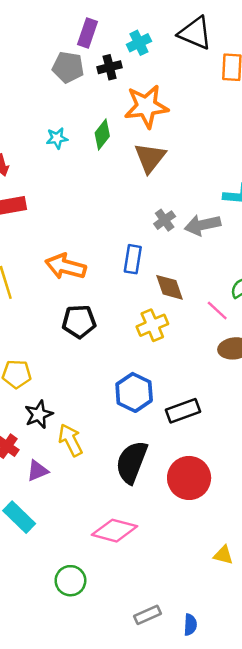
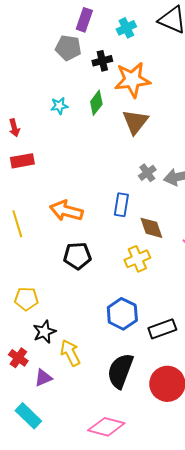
black cross: (110, 67) -> (102, 61), moved

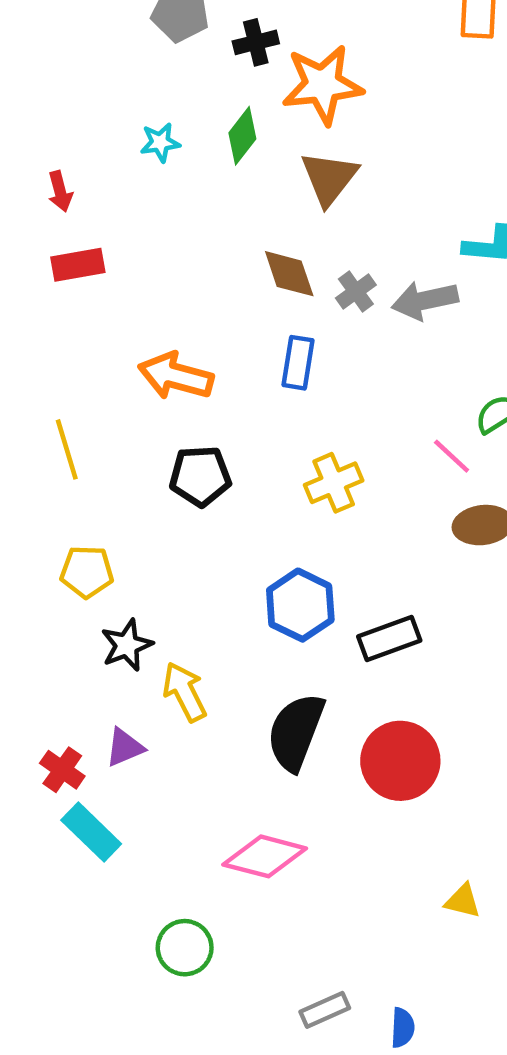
yellow line: (17, 224) -> (67, 449), moved
brown diamond: (151, 228) -> (289, 274), moved
red cross: (18, 358) -> (62, 770), moved

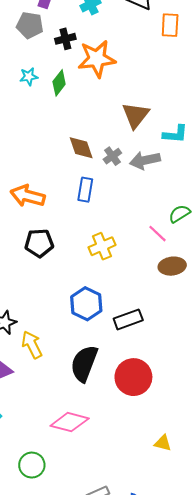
cyan star: (160, 142) -> (29, 77), moved
brown triangle: (329, 178) -> (136, 115), moved

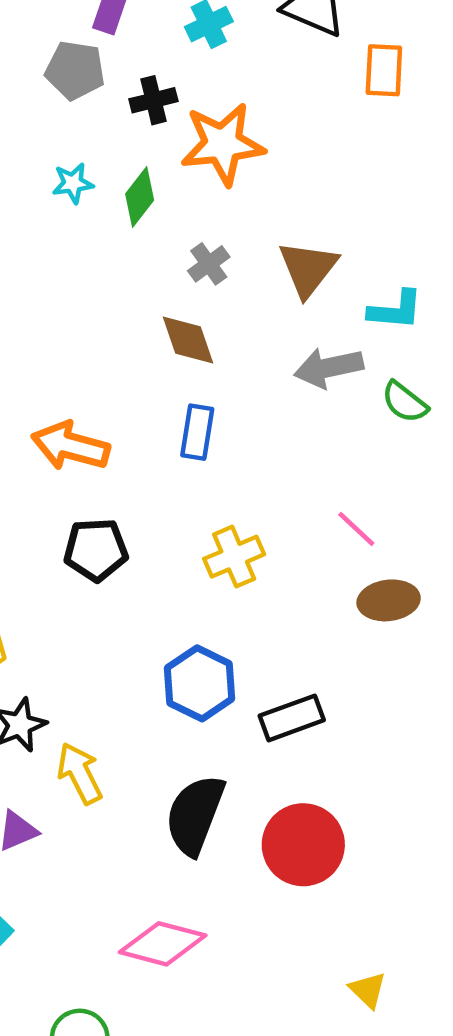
gray cross: (112, 156) -> (209, 264), moved
green semicircle: (179, 214) -> (405, 402), moved, turned -110
yellow triangle: (163, 443) -> (368, 990), turned 30

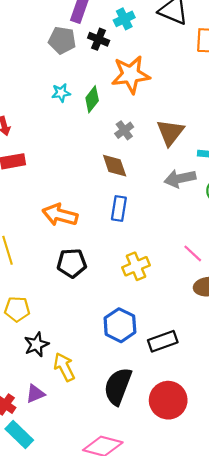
black cross: (153, 100) -> (99, 39), moved, turned 36

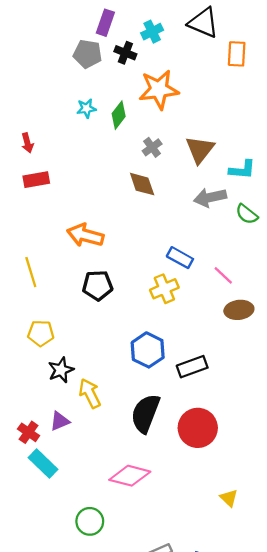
blue rectangle: (119, 208) -> (180, 258), moved, turned -70

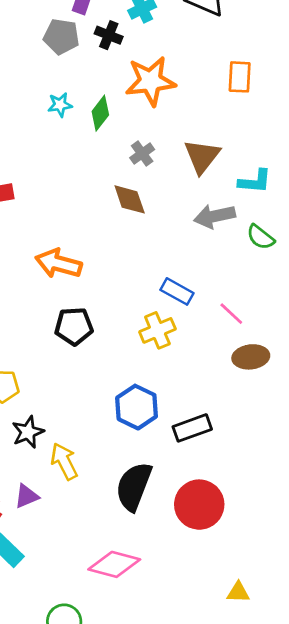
orange rectangle: (237, 54) -> (240, 77), moved
yellow triangle: (229, 498) -> (238, 592), turned -42

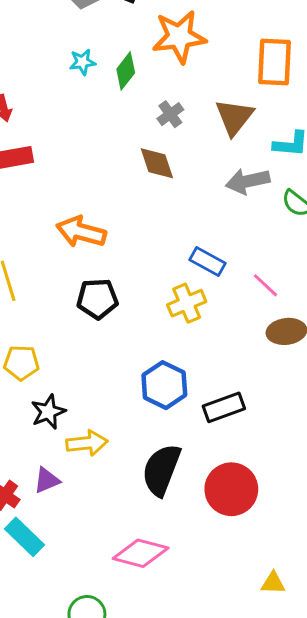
orange rectangle: (240, 77) -> (274, 62), moved, size x1.4
yellow arrow: (64, 461) -> (87, 443), turned 111

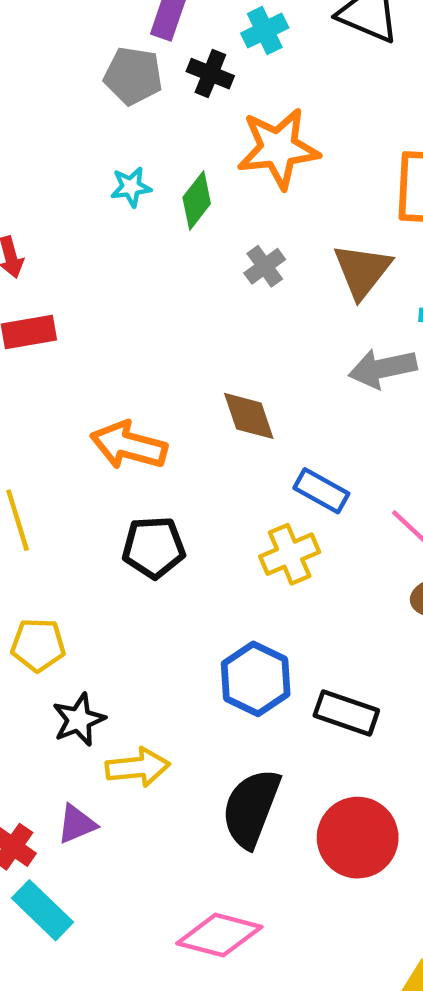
brown diamond: (157, 163) -> (249, 416), moved
black rectangle: (224, 407) -> (346, 713), turned 39

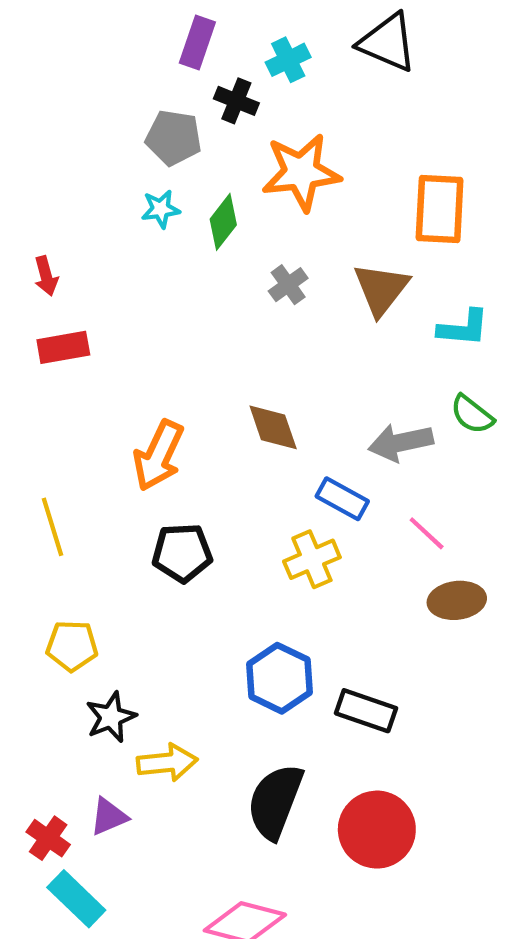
gray pentagon: (133, 76) -> (174, 138), moved
gray arrow: (383, 368) -> (401, 443), moved
orange arrow: (129, 445) -> (158, 455), turned -80

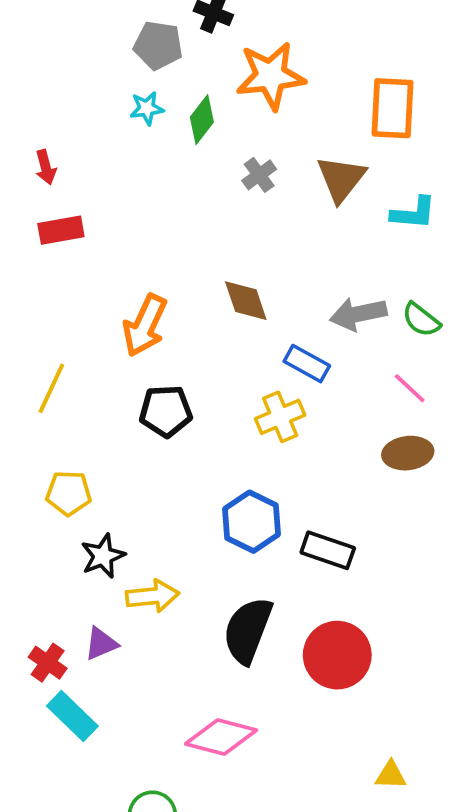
green semicircle: (472, 414) -> (421, 320), moved
yellow line: (52, 527) -> (51, 388), turned 42
pink line: (427, 533) -> (410, 388), moved

